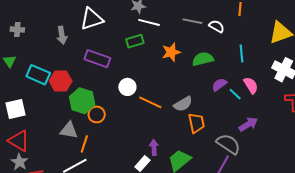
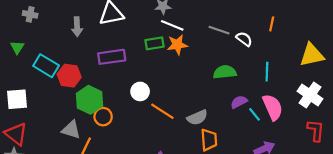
orange star: (171, 52) -> (177, 45), moved
purple rectangle: (97, 59) -> (112, 57), turned -35
pink semicircle: (251, 85) -> (273, 107), size x1.4

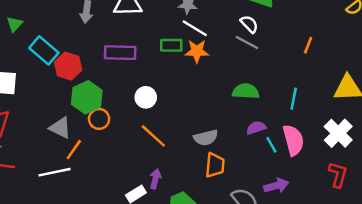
white semicircle: (244, 39) -> (249, 24), moved
orange line: (162, 111) -> (153, 136), moved

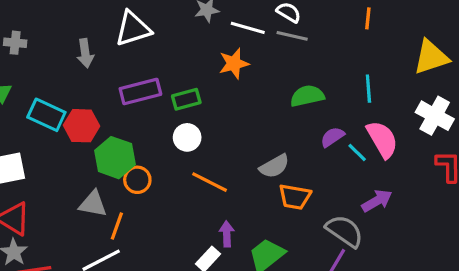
white line: (195, 28) -> (248, 28), moved
green rectangle: (171, 45) -> (186, 99), moved
orange trapezoid: (215, 165) -> (295, 197), turned 110

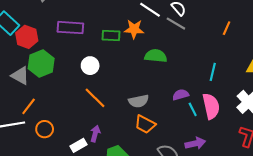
green semicircle: (307, 96) -> (156, 56), moved
green rectangle: (186, 99) -> (111, 36), moved
orange circle: (137, 180) -> (45, 129), moved
gray triangle: (93, 204) -> (20, 76), moved

